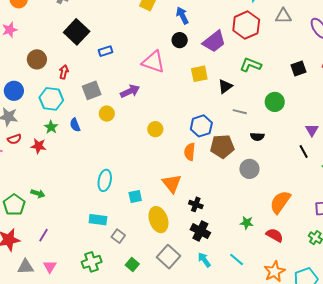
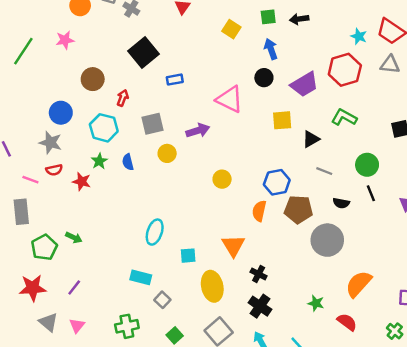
black line: (304, 152) -> (371, 193), moved
gray circle: (249, 169) -> (327, 240), size x1.4
gray triangle: (26, 267) -> (48, 322), turned 36

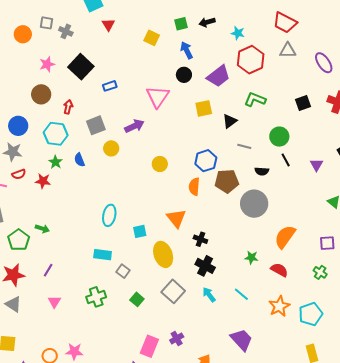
cyan star: (359, 36) -> (238, 33), moved
pink star: (65, 40) -> (47, 64), moved
pink triangle: (230, 99) -> (158, 97), turned 45
gray triangle: (48, 322) -> (13, 304), moved

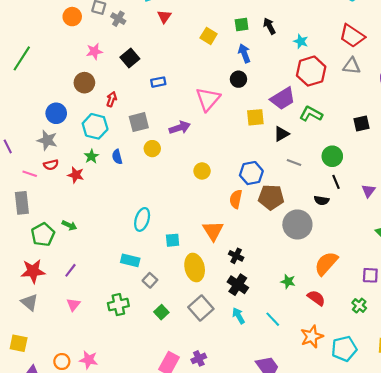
black arrow: (207, 22) -> (269, 26), turned 70
black square: (81, 67) -> (130, 58), size x0.7
purple trapezoid: (218, 76) -> (283, 98), moved
black semicircle: (262, 171) -> (322, 200), moved

